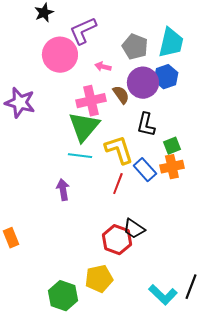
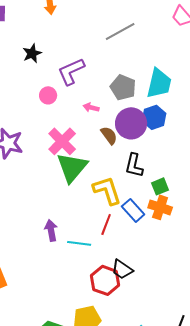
pink circle: (60, 55) -> (48, 95), size x0.5
pink cross: (91, 101) -> (62, 141), moved, turned -32
cyan line: (80, 156) -> (79, 243), moved
orange cross: (172, 167) -> (160, 207), turned 30

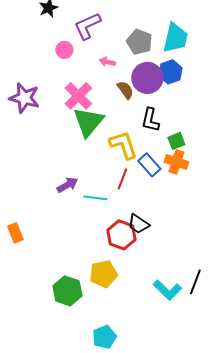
purple arrow: (51, 230) -> (67, 185), turned 70

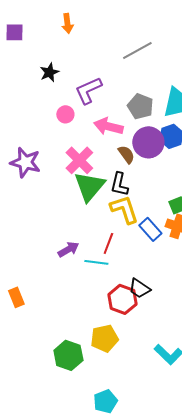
pink arrow: (107, 62) -> (108, 126), size x1.8
black L-shape: (150, 120) -> (119, 184), moved
red line: (122, 179) -> (108, 243), moved

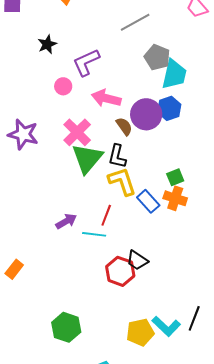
gray pentagon: (140, 106) -> (157, 57), moved
orange rectangle: (16, 297) -> (14, 269), turned 60
yellow pentagon: (104, 338) -> (140, 332), moved

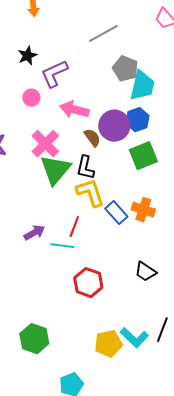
black star: (47, 44) -> (27, 56), moved
green square: (175, 177) -> (143, 156), moved, size x1.6
black trapezoid: (137, 260) -> (145, 272), moved

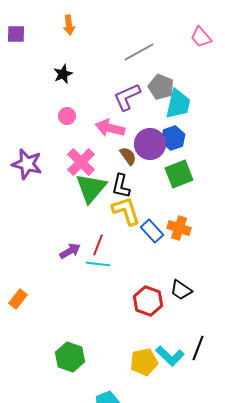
purple L-shape: (54, 74) -> (127, 97), moved
red line: (74, 227) -> (98, 245), moved
red hexagon: (88, 283) -> (148, 301), moved

